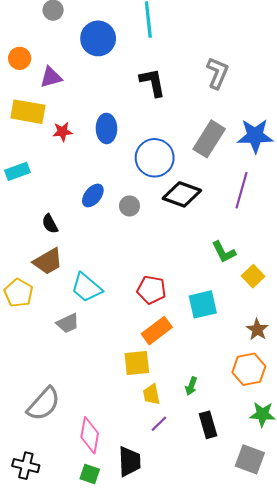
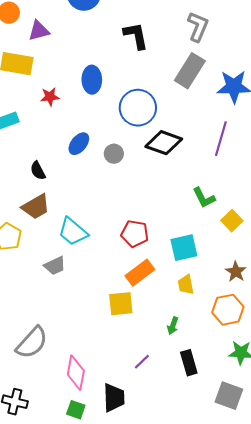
red star: (62, 132) -> (50, 97), moved
gray rectangle: (209, 139) -> (190, 71), moved
yellow trapezoid: (151, 394) -> (186, 285), moved

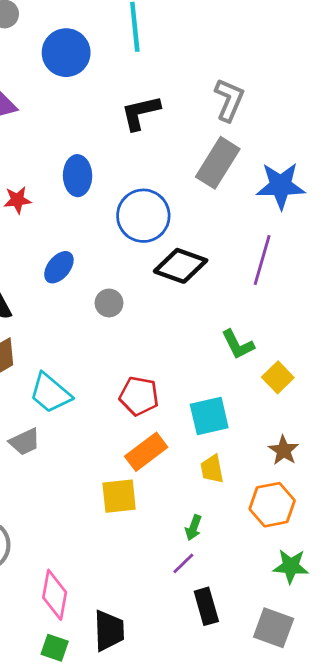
black L-shape: (136, 36) -> (140, 113), turned -92
gray circle: (114, 154) -> (109, 303), moved
purple line: (142, 362) -> (183, 563), moved
black rectangle: (189, 363) -> (206, 606), moved

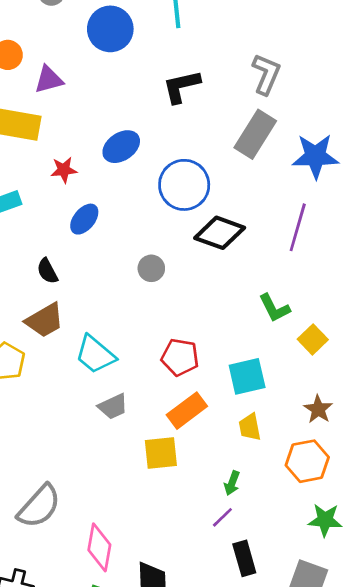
blue ellipse: (78, 176) -> (121, 147), turned 57
blue ellipse: (59, 267) -> (84, 219), moved
gray trapezoid: (25, 442) -> (113, 406), moved

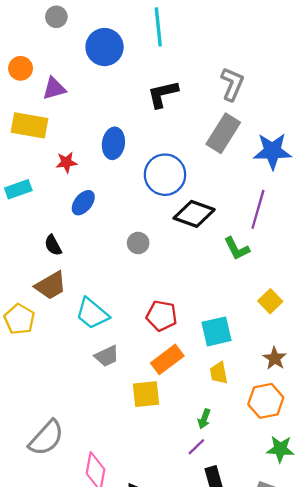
blue ellipse: (121, 147) -> (113, 143), turned -48
green L-shape: (274, 308) -> (237, 249), moved

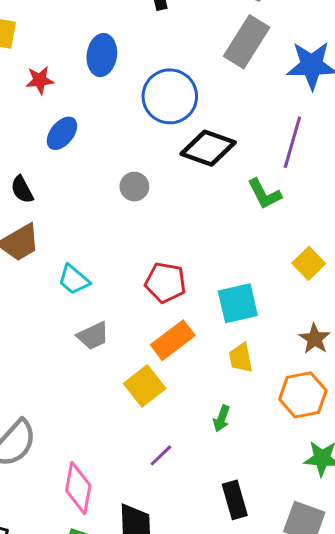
cyan trapezoid: (92, 314) -> (74, 280), size x0.7
yellow square: (146, 394) -> (145, 386), turned -32
purple line: (196, 447) -> (161, 455), moved

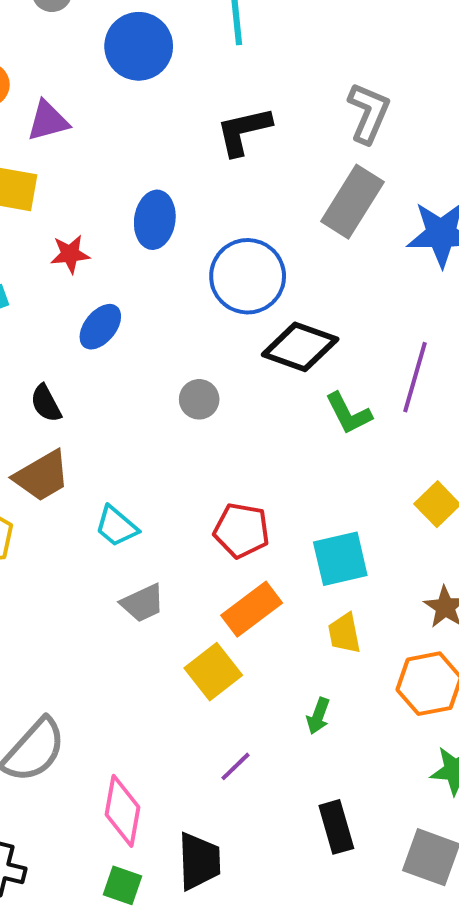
purple line: (292, 142) -> (415, 377), moved
green L-shape: (264, 194) -> (348, 413), moved

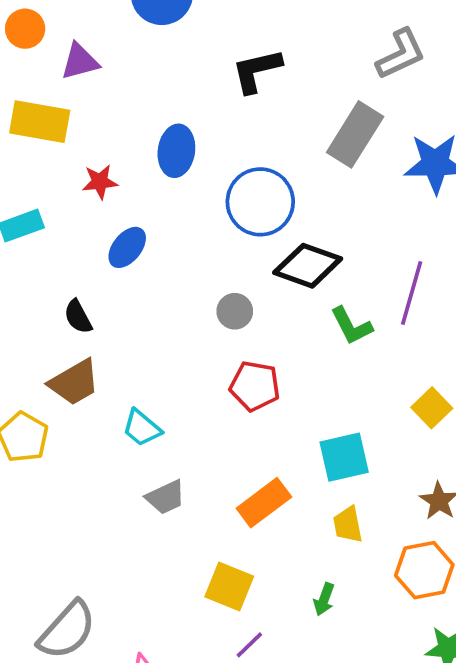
gray L-shape: (369, 113) -> (401, 54), moved, turned 42
gray circle: (199, 399) -> (235, 311), moved
red pentagon: (242, 530) -> (255, 386), moved
yellow square: (213, 672) -> (229, 587), moved, turned -30

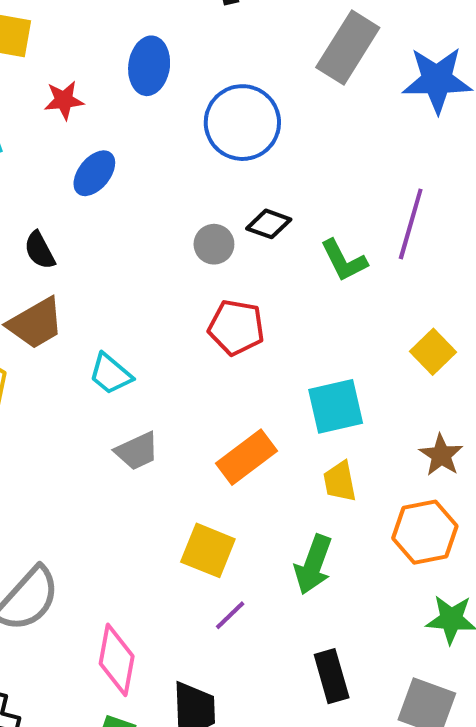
black diamond: (308, 266) -> (269, 224), moved, size x0.6
green arrow: (324, 599) -> (313, 565), size x1.6

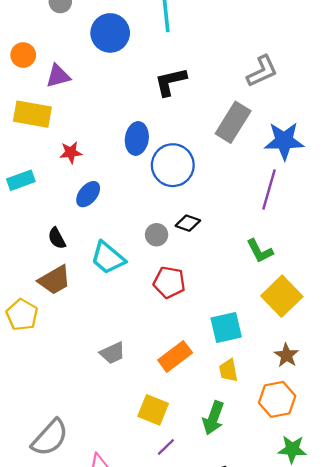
blue ellipse: (149, 66) -> (137, 138), moved
purple line: (411, 224) -> (269, 190), moved
green L-shape: (344, 260) -> (260, 251), moved
yellow square: (433, 352) -> (282, 296), size x1.6
cyan trapezoid: (111, 374) -> (108, 258), moved, size x1.4

